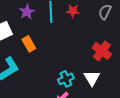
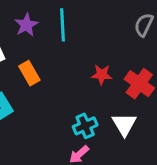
red star: (73, 11) -> (102, 75), moved

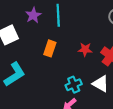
orange rectangle: (29, 73) -> (50, 48), moved, turned 49
white triangle: (124, 124) -> (101, 84), turned -30

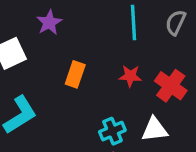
cyan line: (58, 15) -> (133, 23), moved
white triangle: (101, 84) -> (155, 129), turned -36

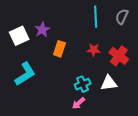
purple star: (49, 23) -> (42, 30), moved

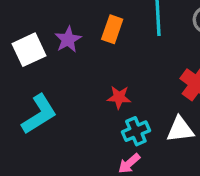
orange rectangle: (59, 49) -> (112, 29), moved
red star: (94, 50) -> (119, 97), moved

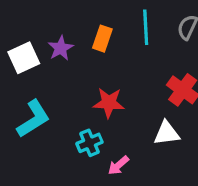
red star: (119, 97) -> (109, 103), size x1.4
cyan cross: (136, 131) -> (90, 143), moved

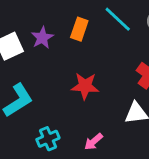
cyan line: (146, 27) -> (118, 19), turned -44
cyan cross: (90, 143) -> (48, 139), moved

